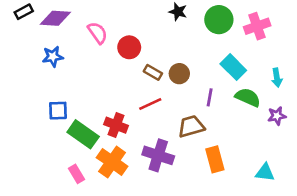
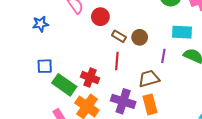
cyan rectangle: (233, 67) -> (182, 32), turned -42
red line: (150, 104) -> (117, 61), turned -60
orange rectangle: (215, 159) -> (150, 104), moved

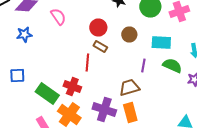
red circle: (100, 17) -> (98, 28), moved
brown circle: (140, 37) -> (129, 34), moved
red line: (117, 61) -> (87, 62), moved
blue square: (45, 66) -> (17, 76), moved

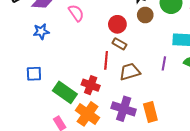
brown circle: (129, 34) -> (145, 15), moved
brown trapezoid: (129, 88) -> (130, 72), moved

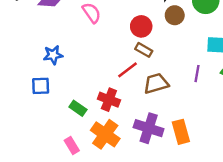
blue star: (41, 31) -> (53, 55), moved
red line: (106, 60) -> (128, 70), turned 48
green rectangle: (65, 92) -> (78, 108), size x0.6

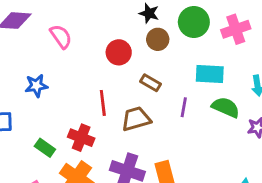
brown rectangle: (144, 50) -> (150, 83), moved
blue star: (53, 55) -> (36, 86), moved
red line: (128, 70) -> (103, 103), turned -60

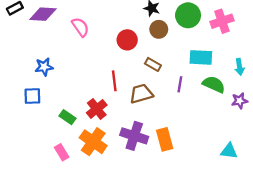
blue star: (36, 86) -> (44, 67), moved
red cross: (81, 138) -> (97, 109), turned 30

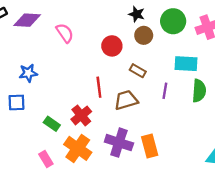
green semicircle: (214, 84) -> (199, 91), turned 70

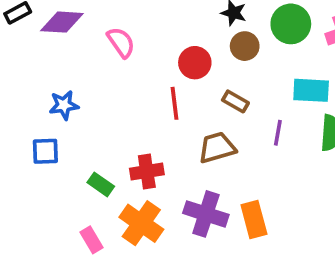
red line: (99, 87) -> (175, 103), moved
red cross: (81, 115) -> (147, 172), turned 30

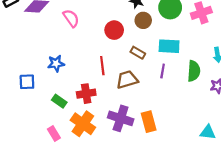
cyan rectangle: (311, 90) -> (169, 46), moved
red line: (175, 103) -> (102, 66), moved
blue star: (64, 105) -> (56, 63), moved

